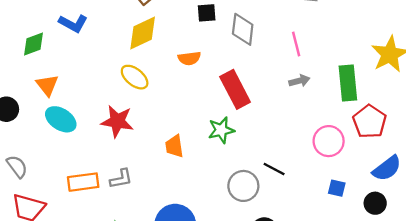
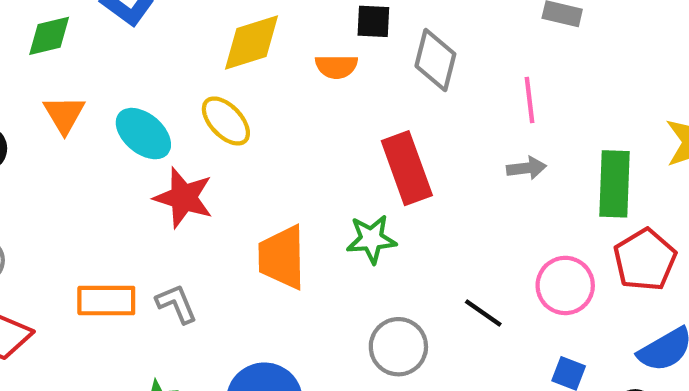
orange semicircle: (189, 58) -> (336, 67), moved
cyan ellipse: (61, 119) -> (143, 134), moved
orange trapezoid: (174, 146) -> (282, 257), size x1.5
black line: (274, 169) -> (483, 313), moved
gray L-shape: (121, 179) -> (176, 304), turned -110

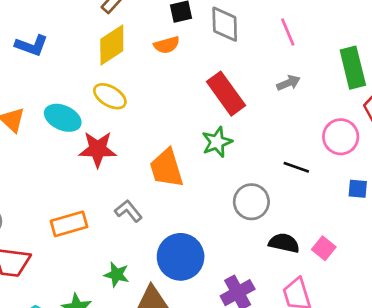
gray arrow: (526, 168) -> (288, 83), moved
gray L-shape: (176, 304) -> (128, 211), moved

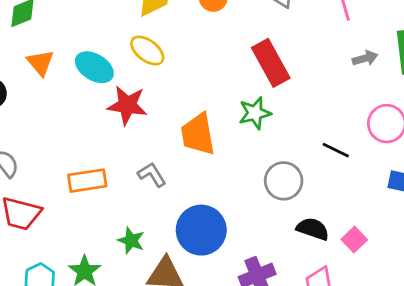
gray arrow: (288, 83) -> (365, 58), moved

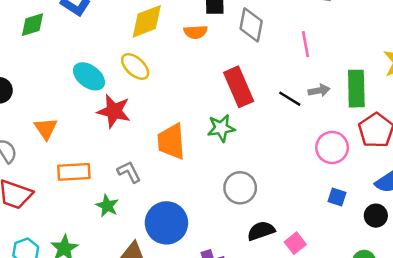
orange triangle: (40, 63) -> (46, 128), moved
black line: (336, 150) -> (290, 99), moved
black semicircle: (313, 229) -> (261, 231), turned -44
green star: (131, 241) -> (107, 206), moved

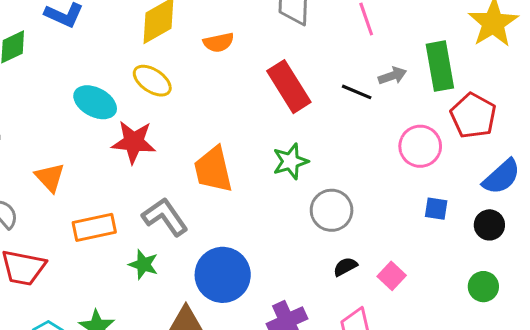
orange semicircle: (196, 32) -> (219, 42), moved
green star: (221, 128) -> (290, 161), moved
gray L-shape: (129, 172) -> (165, 217), size x1.4
gray circle: (240, 188) -> (332, 210), moved
black semicircle: (261, 231) -> (345, 267), size x0.7

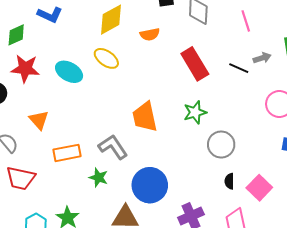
red star: (134, 142) -> (25, 69), moved
black semicircle: (345, 267) -> (229, 181), turned -63
pink square: (392, 276) -> (259, 188), size x1.4

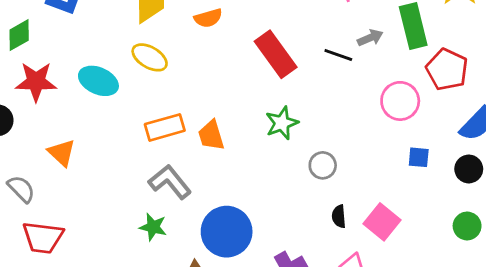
orange trapezoid: (145, 117) -> (211, 135), size x0.7
gray circle: (221, 145) -> (323, 165), size x0.7
orange rectangle: (67, 153) -> (165, 127), moved

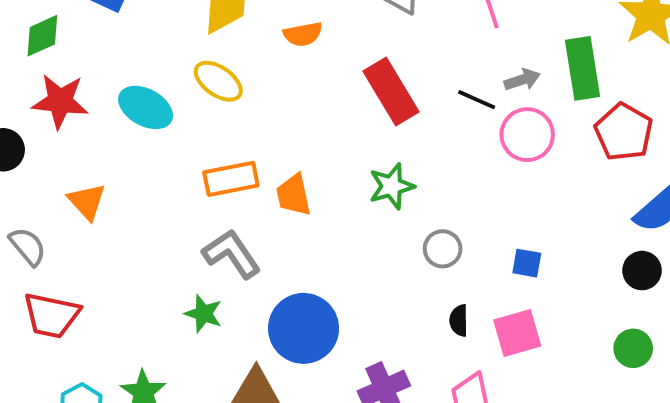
pink circle: (400, 101) -> (527, 135), moved
blue square: (419, 157) -> (527, 263), moved
pink square: (382, 222) -> (517, 333), turned 30

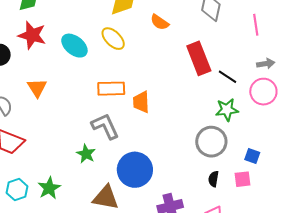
orange semicircle: (303, 34) -> (160, 22), turned 36
black line: (477, 100) -> (227, 77), moved
green star: (392, 186) -> (227, 110), moved
gray circle: (443, 249) -> (211, 142), size x1.6
pink square: (517, 333) -> (242, 179), moved, size x0.7

